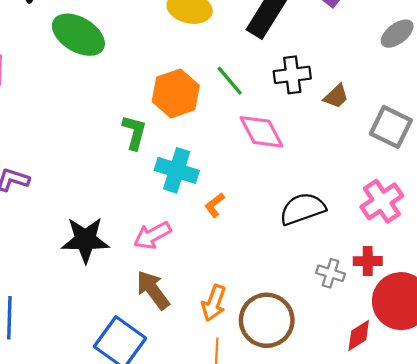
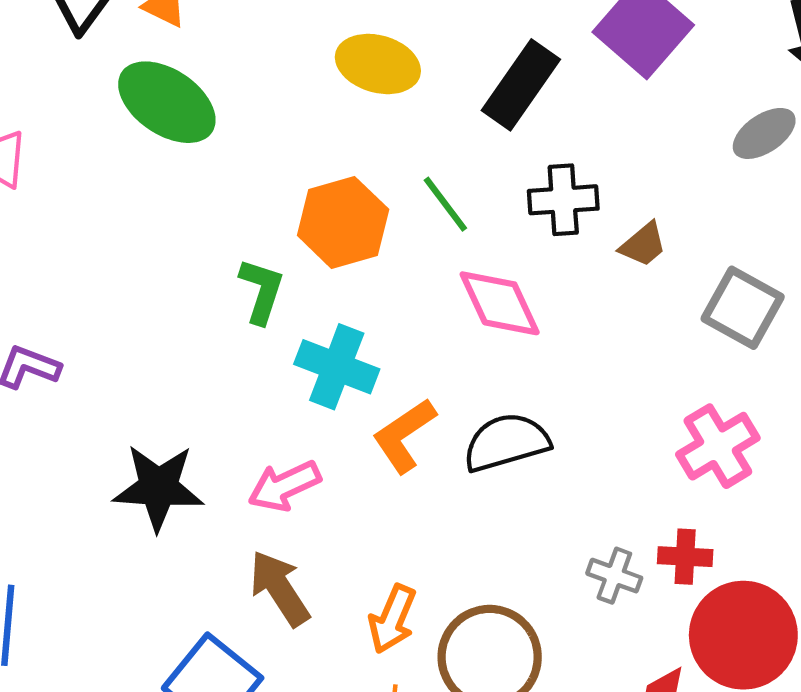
orange L-shape: (215, 205) -> (404, 436), size x1.6
black semicircle: (302, 209) -> (506, 442), moved

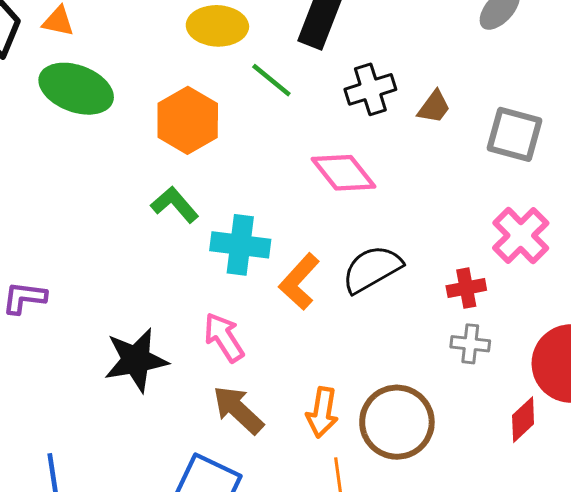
green line: (445, 204) -> (271, 80), moved
orange hexagon: (343, 222) -> (188, 120), moved
green L-shape: (262, 291) -> (175, 205), turned -45
pink arrow: (284, 486) -> (224, 337), turned 96
red cross: (685, 557) -> (466, 288), moved

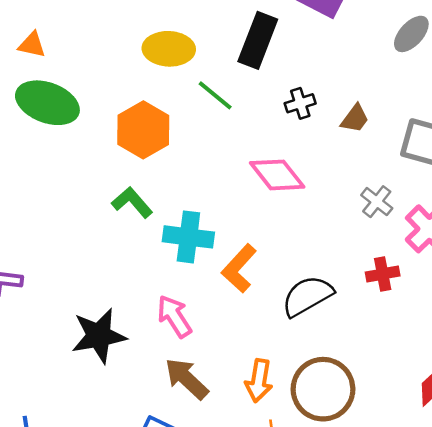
black cross: (370, 89) -> (300, 103), size x0.7
black semicircle: (372, 269) -> (307, 296), moved
gray cross: (470, 344) -> (377, 202), moved, turned 32

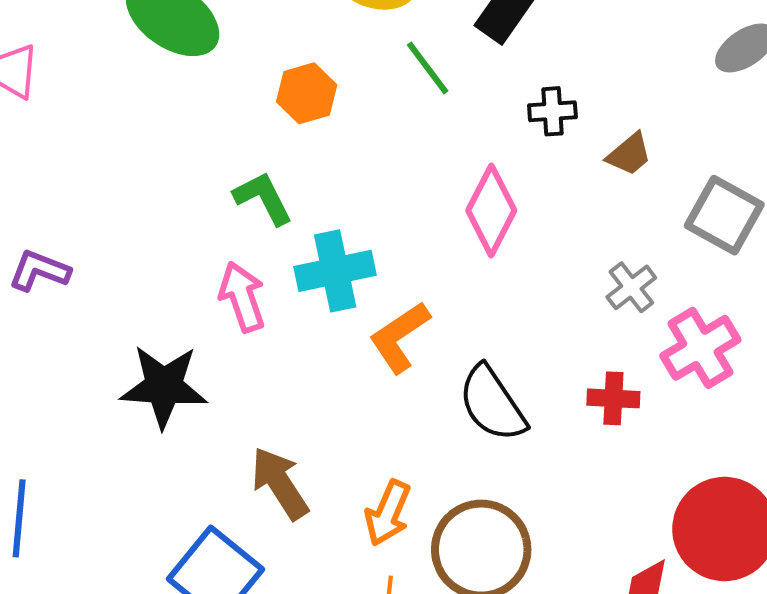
orange hexagon: (143, 130) -> (307, 93), size x0.7
pink diamond: (277, 175) -> (491, 210), turned 52
cyan cross: (188, 237) -> (335, 271), turned -33
black semicircle: (307, 296) -> (492, 404), turned -108
pink arrow: (174, 316) -> (242, 297), moved

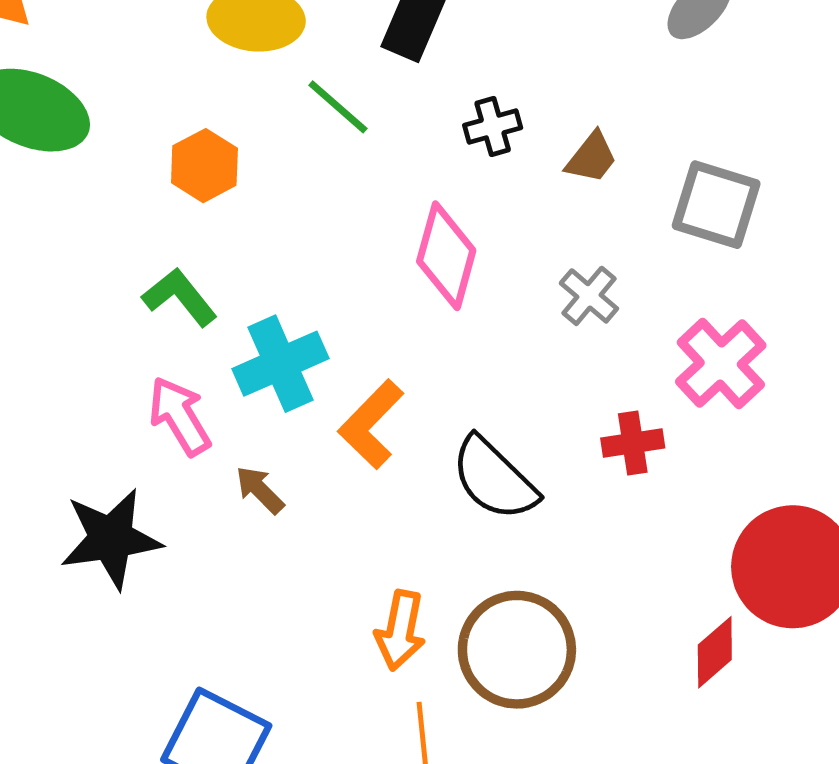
gray cross: (631, 287) -> (589, 296), moved
brown arrow: (280, 483) -> (260, 490), moved, size x0.6

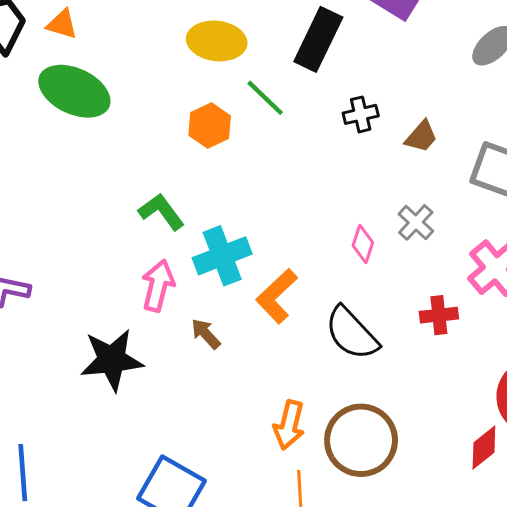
orange hexagon: (204, 166) -> (210, 126), moved
pink diamond: (446, 256) -> (363, 244), moved, size x0.6
pink arrow: (180, 416) -> (158, 286), turned 42

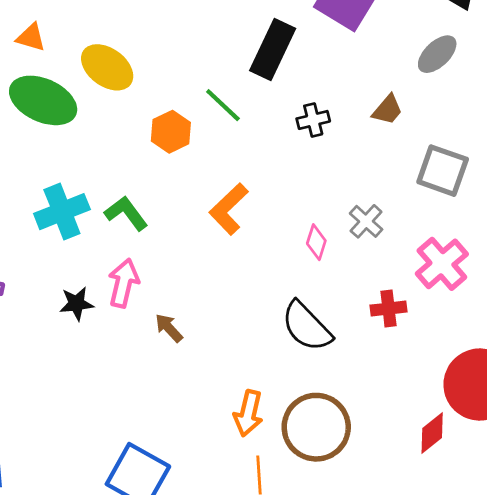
yellow ellipse: (217, 41) -> (107, 67), moved, turned 30
brown trapezoid: (421, 137) -> (387, 110), moved
cyan cross: (222, 256) -> (62, 212), moved
orange L-shape: (277, 296) -> (229, 209), moved
black star: (112, 360) -> (76, 304), moved, size x0.6

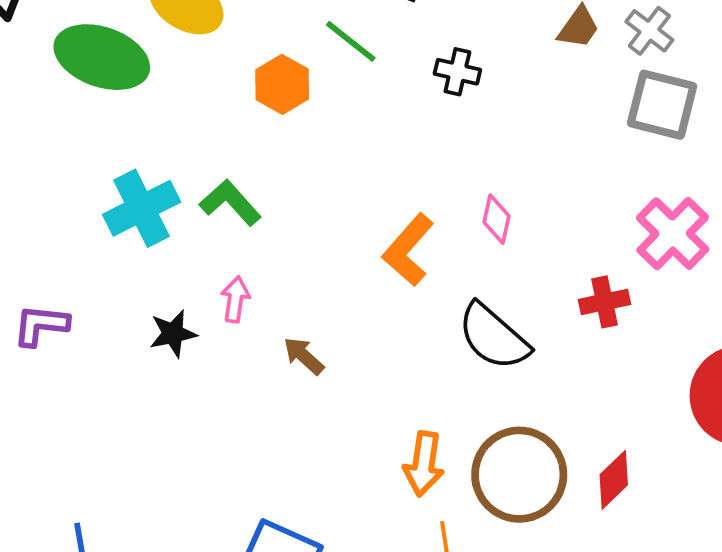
black cross: (313, 120) -> (457, 72), moved, turned 32
orange L-shape: (229, 209) -> (408, 250), moved
gray cross: (366, 221) -> (649, 31), moved
pink arrow: (123, 283) -> (235, 299), size x0.7
red diamond: (432, 433) -> (614, 480), moved

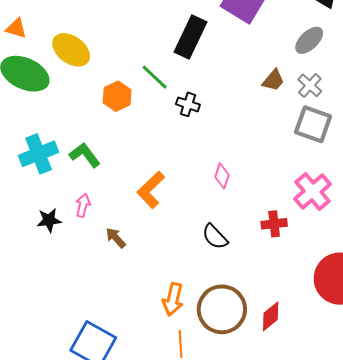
black cross: (457, 72) -> (188, 104), moved
orange L-shape: (408, 250) -> (151, 190), moved
black semicircle: (493, 337) -> (215, 237), size x0.7

